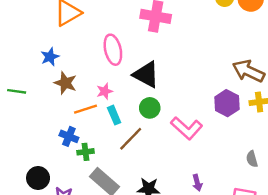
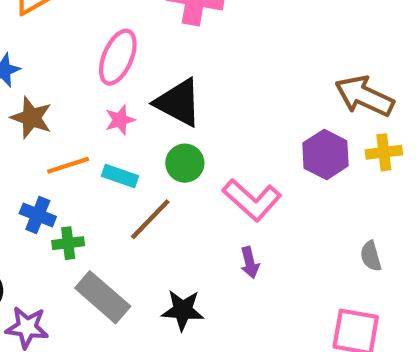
pink ellipse: (113, 50) -> (118, 57), turned 36
pink star: (105, 91) -> (120, 120), moved
cyan rectangle: (114, 115) -> (120, 176), turned -48
purple arrow: (197, 183) -> (250, 263), moved

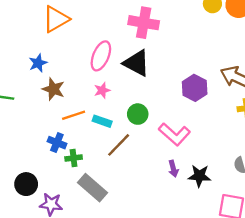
black triangle: (178, 103) -> (136, 63), moved
purple hexagon: (325, 154) -> (195, 88), moved
black star: (183, 310) -> (199, 176), moved

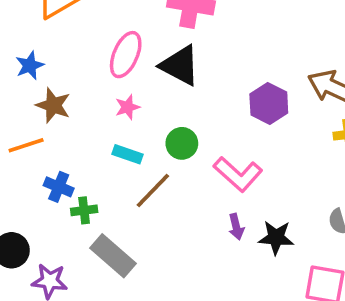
orange line: (74, 115) -> (26, 145), moved

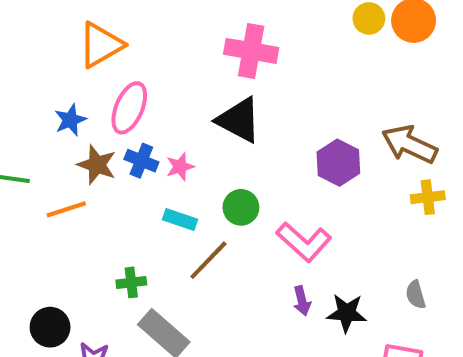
pink ellipse: (126, 55) -> (129, 108), moved
blue cross: (59, 187) -> (141, 161), moved

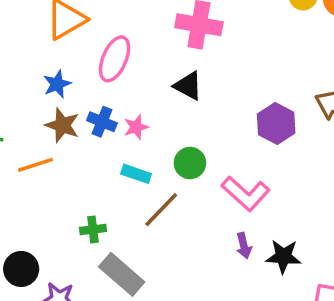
pink ellipse: (129, 108) -> (115, 59), moved
blue star: (70, 120) -> (57, 84), moved
black triangle: (239, 120) -> (188, 86), size x0.7

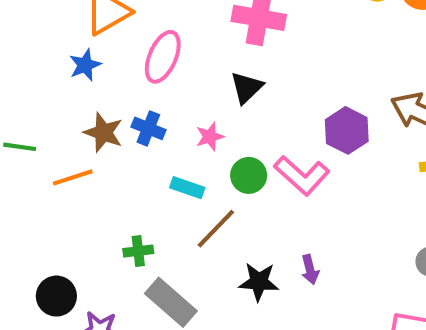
blue star: (57, 84) -> (85, 65), moved
black triangle: (188, 86) -> (247, 87), turned 48
pink star: (136, 127) -> (210, 137), moved
pink L-shape: (246, 194) -> (302, 175), moved
black star: (283, 256) -> (259, 282), moved

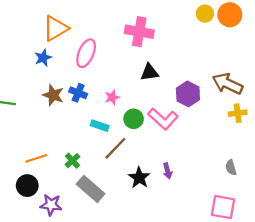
black triangle: (247, 87) -> (149, 72), moved, turned 36
orange line: (73, 177) -> (36, 158), moved
green cross: (138, 251) -> (72, 161), turned -35
black star: (259, 282) -> (139, 178), turned 30

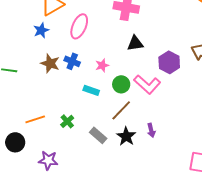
brown line: (115, 148) -> (121, 110), moved
black circle: (27, 186) -> (15, 142), moved
gray rectangle: (91, 189) -> (98, 135), moved, size x0.7

